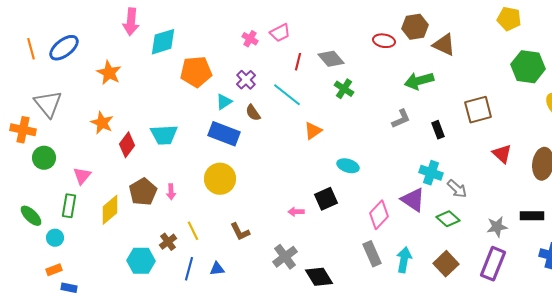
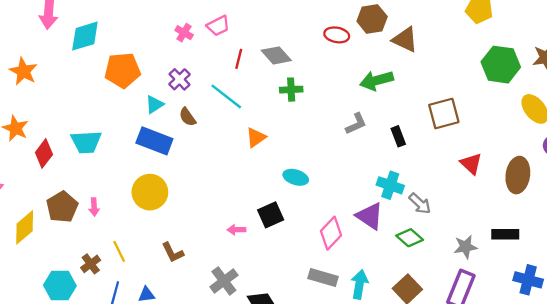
green cross: (344, 89) -> (291, 90), turned -36
gray rectangle: (372, 254) -> (323, 278), turned -50

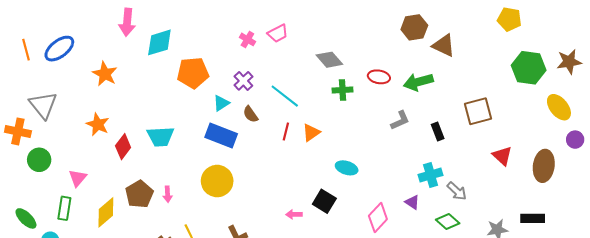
red ellipse: (337, 35) -> (379, 77), moved
red line: (239, 59) -> (286, 131), moved
cyan cross: (390, 185) -> (430, 175), turned -35
black square: (271, 215) -> (324, 201), turned -35
purple triangle: (370, 216) -> (412, 202), size x0.6

